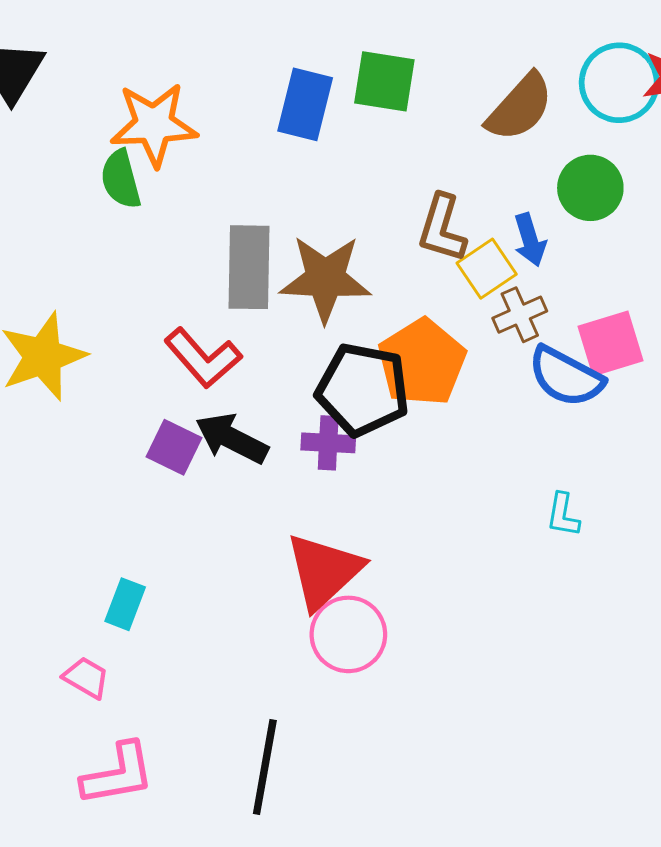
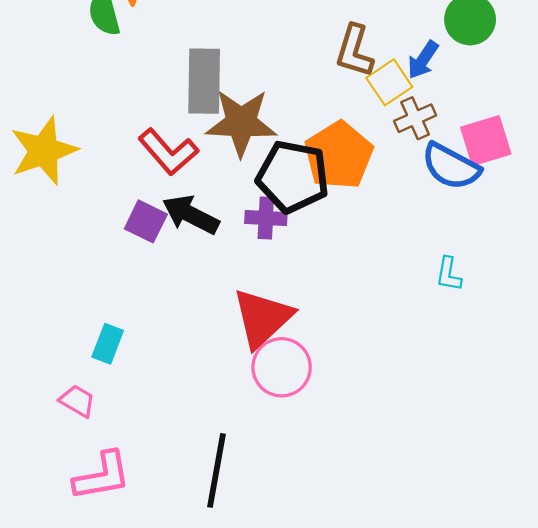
blue arrow: (530, 240) -> (423, 60), turned 51
brown star: (325, 279) -> (241, 123), moved

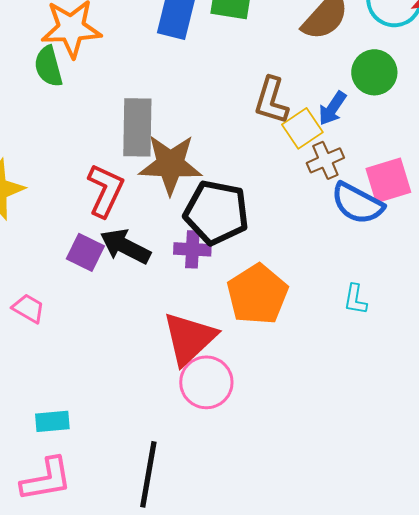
red L-shape: (168, 152) -> (105, 190), turned -114
orange pentagon: (339, 155) -> (257, 294), moved
cyan rectangle: (108, 344) -> (52, 421), moved, turned 64
pink trapezoid: (77, 401) -> (28, 308), moved

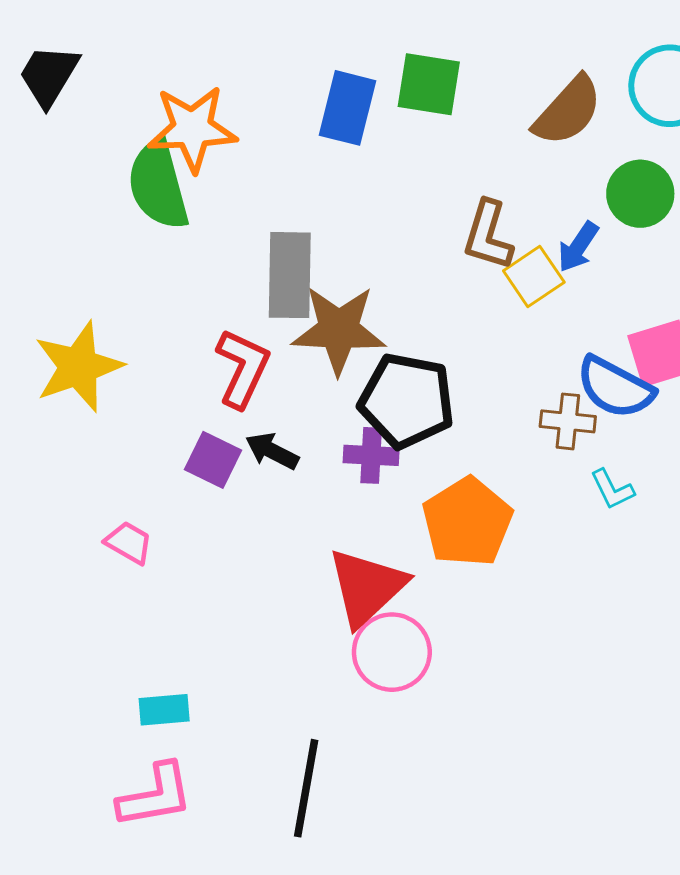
green semicircle: (48, 66) -> (158, 185), size x1.5
brown cross: (325, 160) -> (568, 421), moved, turned 30
black arrow: (125, 246) -> (272, 451), size x0.7
cyan L-shape: (355, 299) -> (612, 489), moved, turned -36

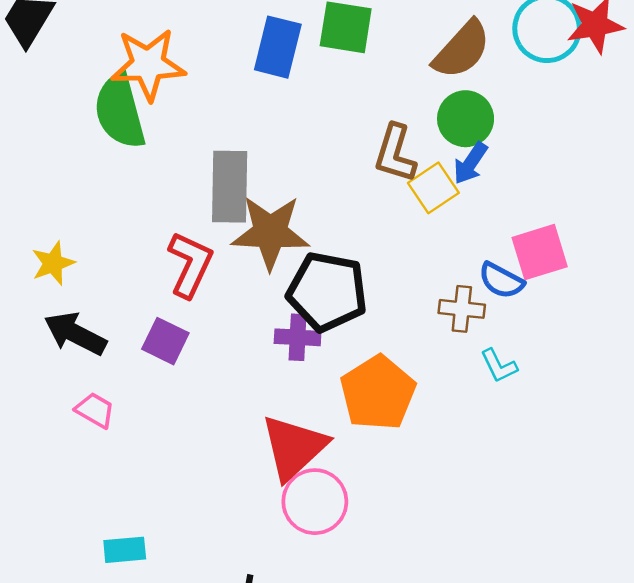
green circle: (640, 194) -> (466, 119), moved
yellow star: (78, 367) -> (53, 263), size x0.6
blue semicircle: (615, 387) -> (501, 281), size x0.7
black arrow: (272, 451) -> (75, 334), moved, size x1.4

